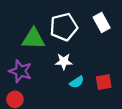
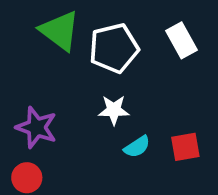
green triangle: (33, 39) -> (60, 31), moved, turned 35

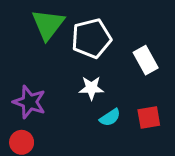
green triangle: (60, 31) -> (48, 24), turned 30
white rectangle: (182, 40) -> (146, 60), moved

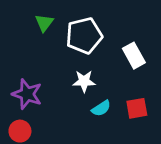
green triangle: (48, 24) -> (44, 23), size x0.6

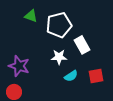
green triangle: (44, 23) -> (31, 16), turned -48
white rectangle: (134, 56) -> (82, 45), moved

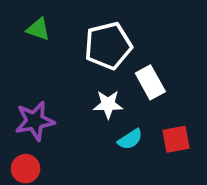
green triangle: (31, 16) -> (38, 29), moved
purple star: (19, 66) -> (35, 121), turned -30

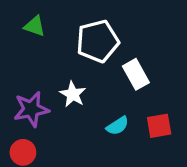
white star: (108, 104) -> (73, 94), moved, turned 30

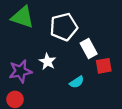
green triangle: (35, 26) -> (23, 17), size x1.6
red square: (159, 126) -> (104, 66), moved

